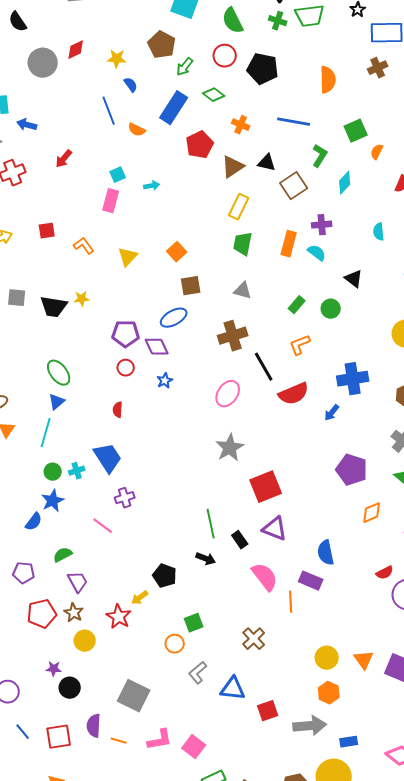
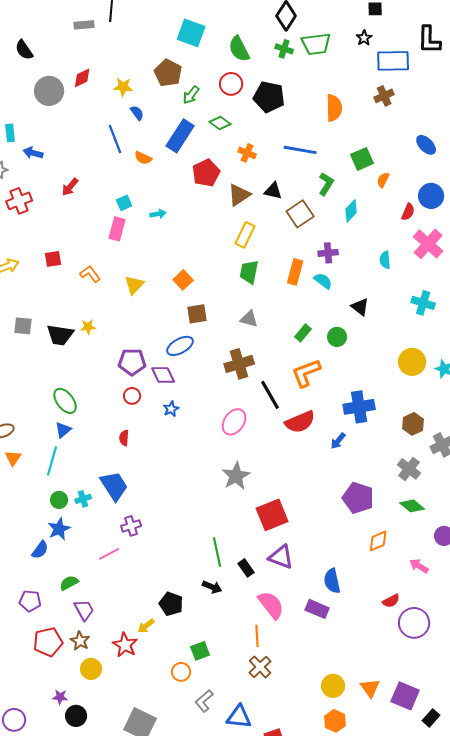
orange L-shape: (300, 345) -> (306, 373), size x1.4
pink line: (103, 526) -> (109, 554), turned -65
orange line: (291, 602) -> (257, 636), moved

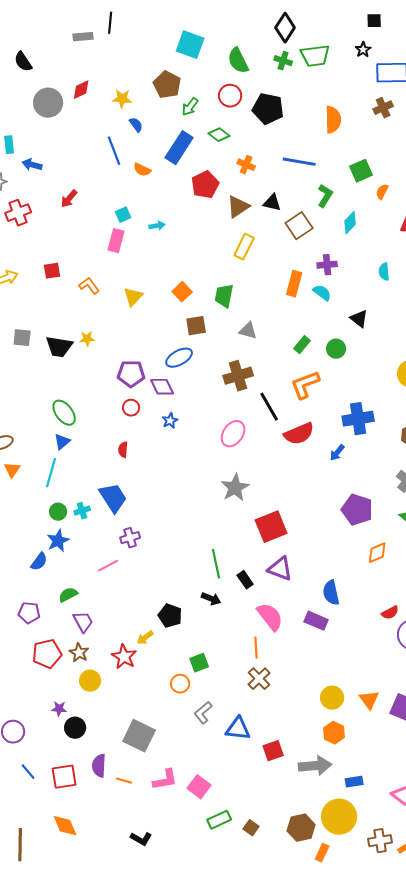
green trapezoid: (249, 272) -> (224, 296), moved

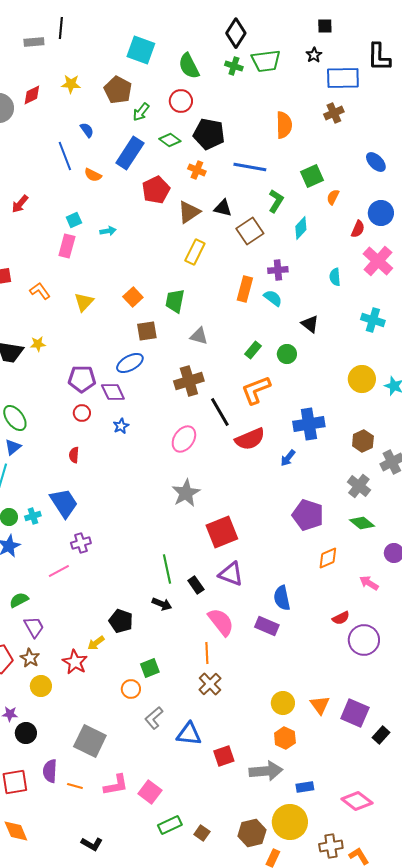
yellow star: (122, 99) -> (71, 84), moved
black pentagon: (268, 109) -> (209, 134), moved

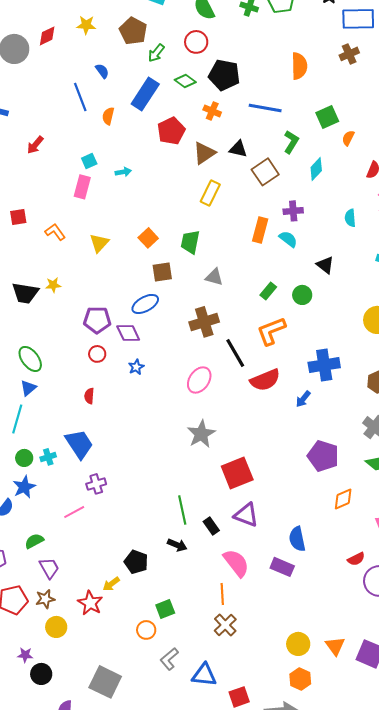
orange semicircle: (93, 175) -> (108, 116), turned 78
brown star: (30, 658) -> (45, 599), turned 30

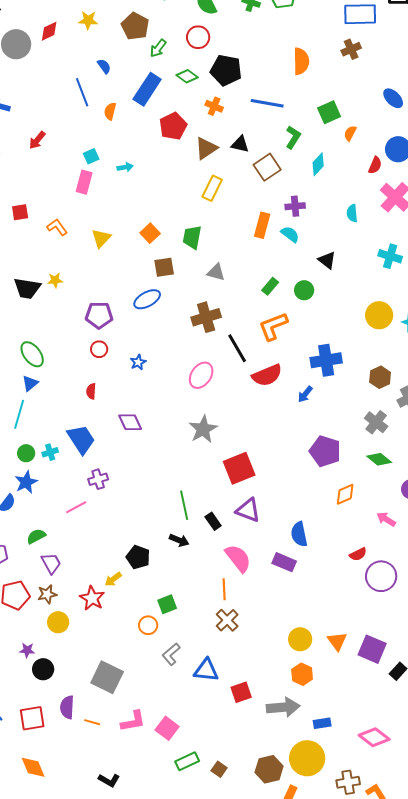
purple diamond: (128, 333) -> (130, 422), moved

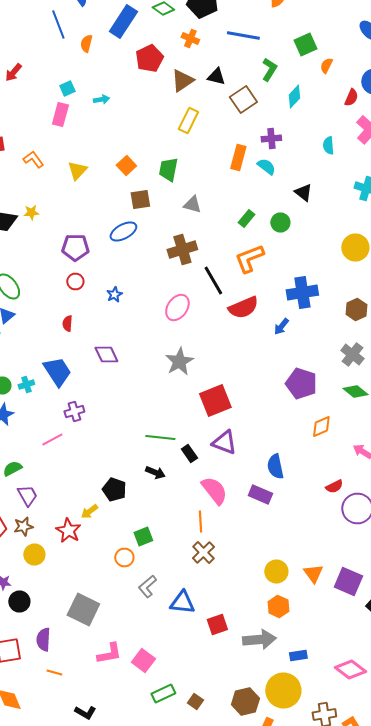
green line: (184, 505) -> (160, 438), turned -72
orange line: (92, 722) -> (54, 672), moved

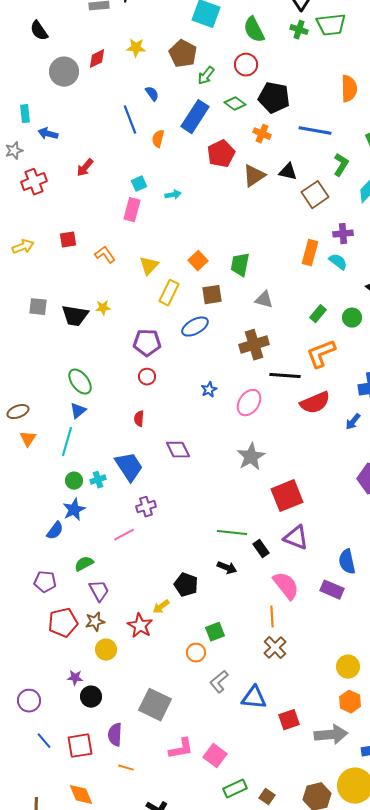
yellow rectangle: (188, 120) -> (169, 293), moved
black line: (213, 280) -> (285, 376), turned -56
blue star: (114, 294) -> (209, 390), moved

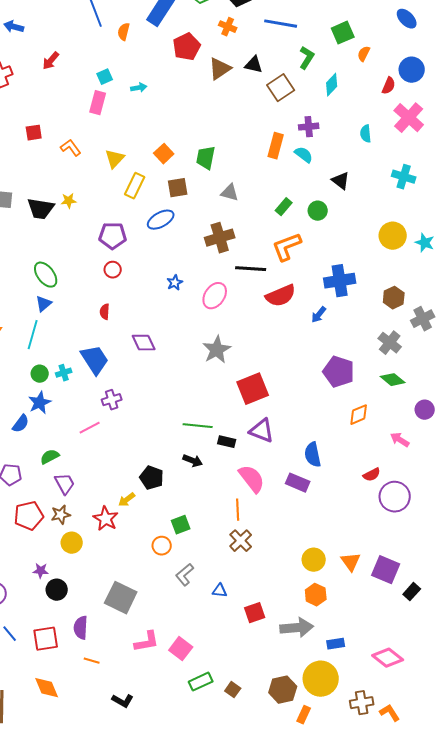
black rectangle: (261, 549) -> (227, 442), turned -42
blue triangle: (254, 698) -> (220, 591), size x0.6

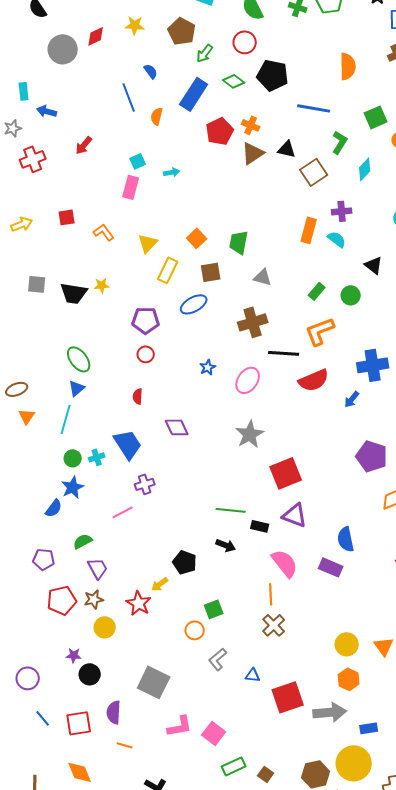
orange cross: (228, 27) -> (251, 125), moved
red square: (255, 613) -> (288, 697), size x1.5

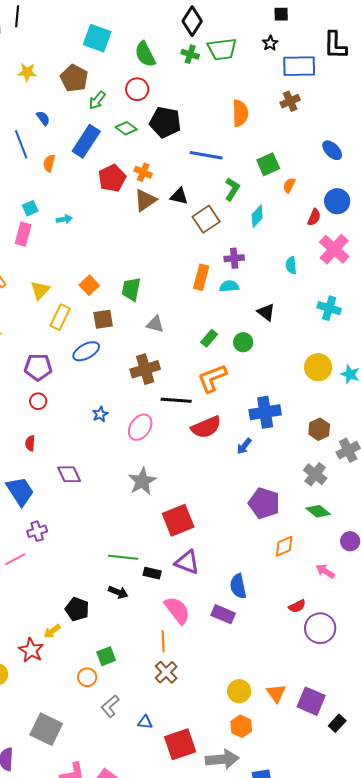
cyan semicircle: (337, 239) -> (229, 286), turned -42

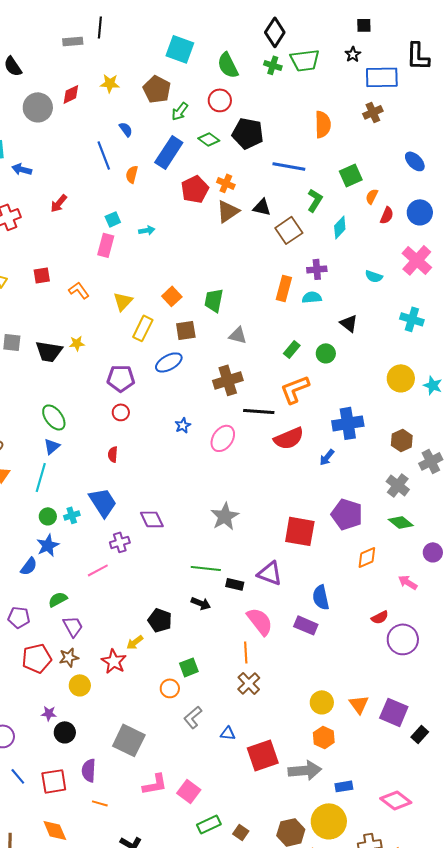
red semicircle: (314, 217) -> (387, 215), moved
cyan semicircle: (291, 265) -> (374, 276), turned -66
purple diamond: (69, 474) -> (152, 519), moved
gray star: (142, 481) -> (225, 516), moved
red square: (178, 520) -> (300, 531), moved, turned 32

